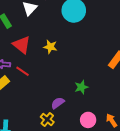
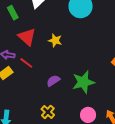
green star: (81, 87) -> (83, 82), size x1.6
purple semicircle: (58, 103) -> (53, 81), moved

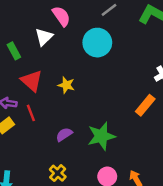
red line: (26, 63) -> (31, 113), turned 32

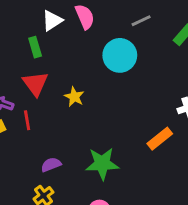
white triangle: (44, 37) -> (52, 21), moved
green rectangle: (14, 51) -> (35, 47), moved
purple semicircle: (64, 134) -> (51, 165), moved

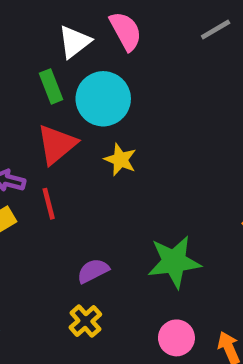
cyan circle: (120, 55) -> (103, 99), moved
red triangle: (35, 84) -> (57, 144), turned 32

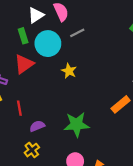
gray line: (216, 29) -> (77, 33), moved
yellow star: (120, 160) -> (69, 71), moved
red line: (49, 204) -> (19, 108), moved

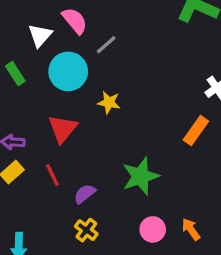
green rectangle: (23, 36) -> (15, 74), moved
red triangle: (24, 64) -> (63, 129), moved

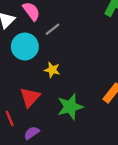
red triangle: (63, 129) -> (30, 97), moved
green star: (141, 176) -> (70, 107), moved

